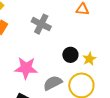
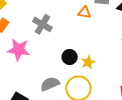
pink star: (26, 68) -> (19, 50), moved

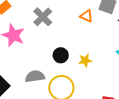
yellow star: (88, 62) -> (85, 60), moved

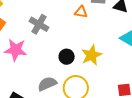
yellow star: (85, 60) -> (91, 55), size x1.5

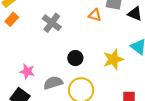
pink star: (16, 50) -> (27, 72), moved, size x0.7
yellow star: (91, 55) -> (113, 59), moved

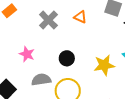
orange triangle: (95, 15) -> (80, 17), moved
pink star: (27, 72) -> (27, 54), moved

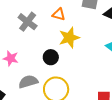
yellow star: (104, 65) -> (69, 38), moved

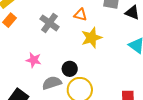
black circle: (51, 57) -> (70, 69), moved

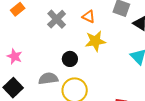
pink star: (34, 60) -> (15, 56), moved
black circle: (70, 69) -> (70, 59), moved

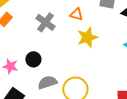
black circle: (70, 59) -> (33, 59), moved

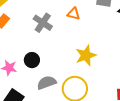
yellow star: (87, 37) -> (86, 55), moved

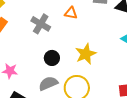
black circle: (32, 60) -> (52, 58), moved

